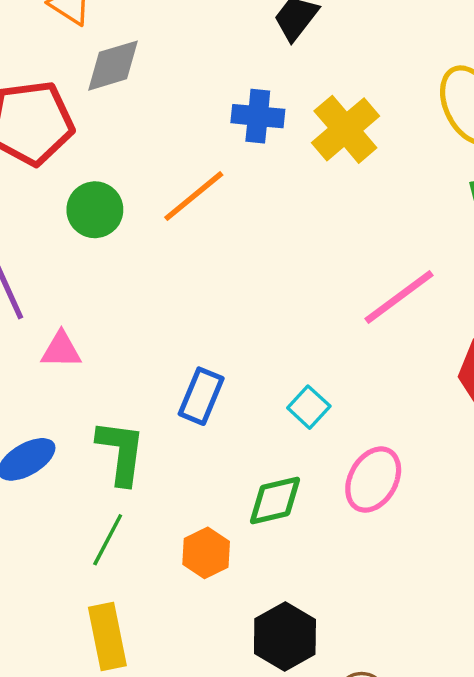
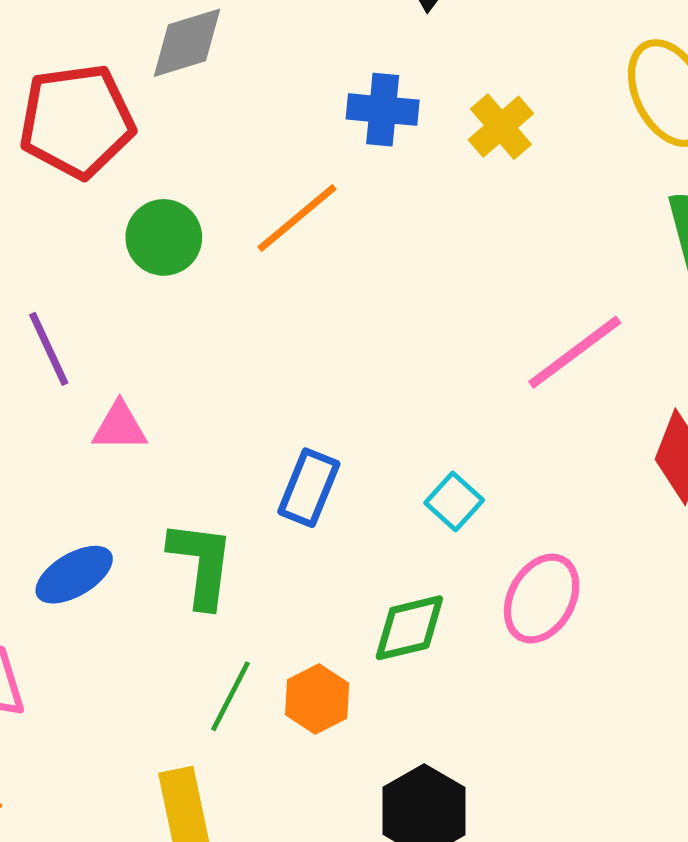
yellow cross: (345, 129) -> (501, 127), size x0.7
green line: (108, 540) -> (230, 696), moved

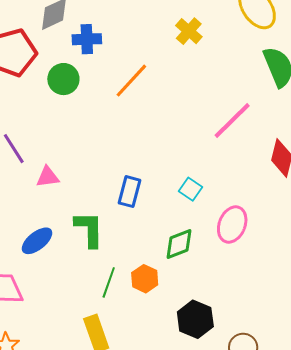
blue cross: (383, 110) -> (87, 39), moved
orange line: (297, 218) -> (131, 81), moved
green circle: (164, 237) -> (63, 79), moved

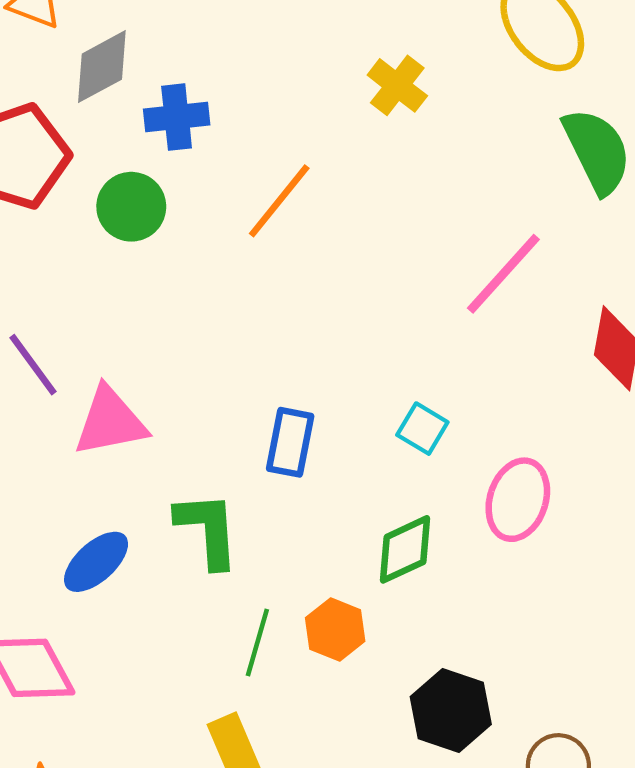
pink triangle: (48, 177) -> (110, 421), size x1.5

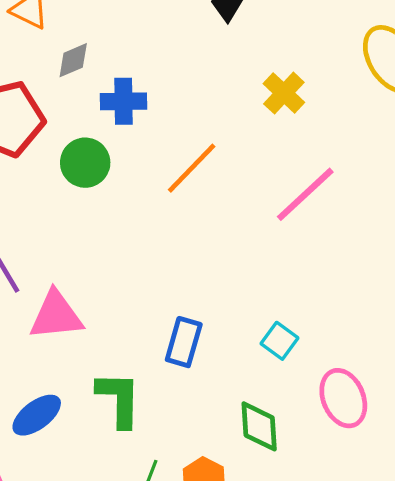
gray diamond: (102, 67) -> (73, 60), size x0.7
pink line: (503, 274) -> (305, 194), moved
pink ellipse: (518, 500) -> (343, 398), turned -46
green diamond: (405, 549) -> (259, 426), turned -74

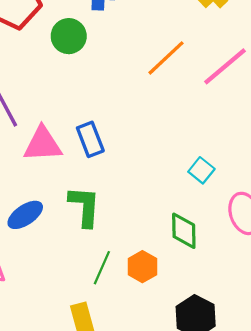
orange line: (192, 168) -> (166, 58), moved
blue rectangle: (184, 342) -> (90, 139), moved, turned -40

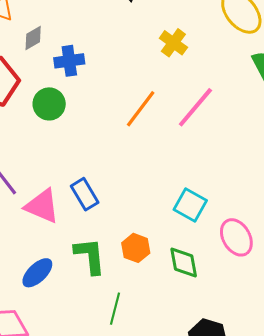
pink triangle: (43, 144) -> (42, 206), turned 36
cyan square: (201, 170) -> (190, 205), size x1.4
orange hexagon: (142, 267) -> (136, 248), moved

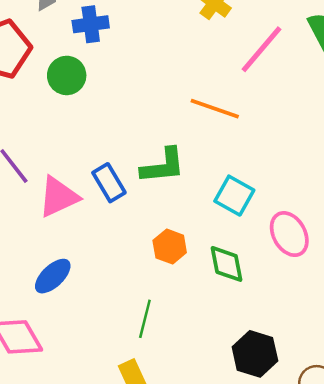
pink line: (195, 107) -> (261, 49), moved
orange line: (141, 109) -> (215, 109), moved, turned 72
pink triangle: (42, 206) -> (58, 197), turned -48
green L-shape: (90, 256) -> (163, 166), moved, turned 90

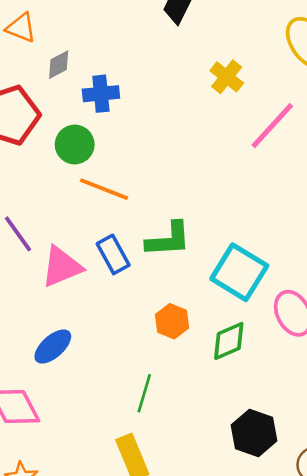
orange line: (215, 109) -> (104, 189), moved
cyan square: (234, 196) -> (239, 272), size x1.4
green diamond: (227, 264) -> (229, 341), turned 75

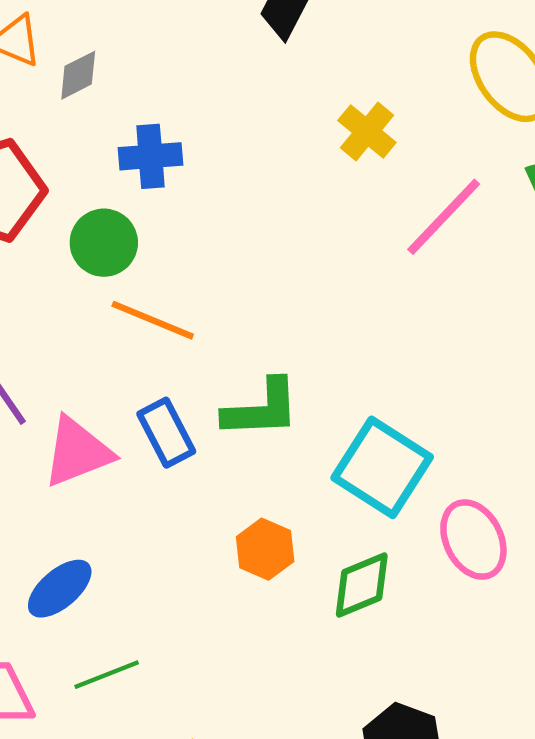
gray diamond: (59, 65) -> (78, 75), moved
green line: (144, 393) -> (107, 675), moved, turned 51

